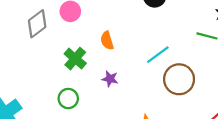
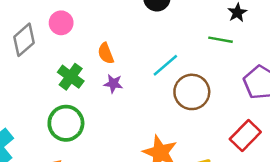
purple star: (110, 79) -> (113, 84), moved
green circle: (68, 99) -> (66, 123), size x1.5

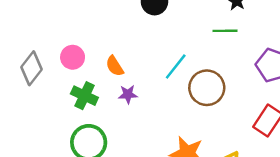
pink circle: (61, 23) -> (73, 57), moved

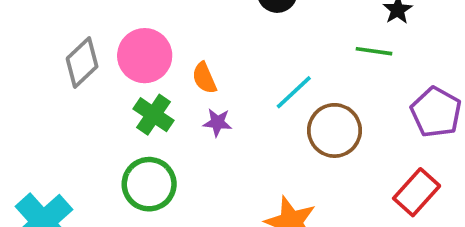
pink circle: (73, 57) -> (145, 56), size x1.5

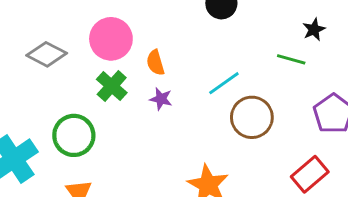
gray diamond: (82, 62) -> (47, 54), moved, turned 63
green circle: (149, 184) -> (74, 135), moved

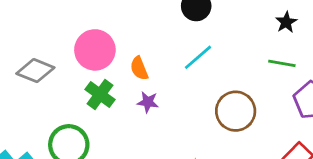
green line: (291, 59) -> (282, 63), moved
cyan line: (224, 83) -> (198, 57), moved

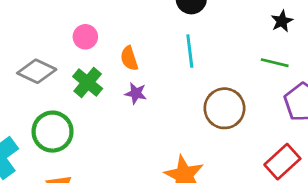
pink circle: (95, 50) -> (85, 37), size x0.6
cyan line: (198, 57) -> (190, 51), turned -60
gray diamond: (35, 71) -> (37, 71), moved

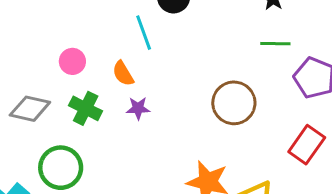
cyan line: (190, 51) -> (144, 33), moved

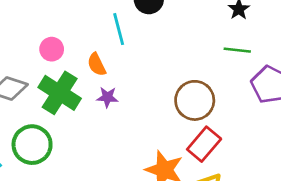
green cross: (86, 108) -> (60, 93), size x1.4
red rectangle: (307, 145) -> (204, 144), moved

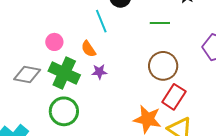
green line: (237, 50) -> (160, 23), moved
green circle: (32, 145) -> (64, 111), moved

